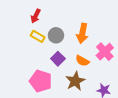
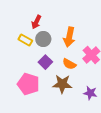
red arrow: (36, 16) -> (36, 22), moved
brown star: (75, 81) -> (62, 84), turned 30

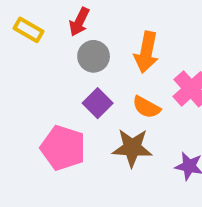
yellow rectangle: (25, 40) -> (28, 30), moved

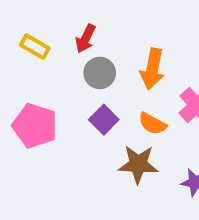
pink pentagon: (63, 148) -> (35, 126), moved

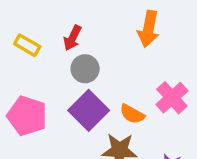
orange arrow: (152, 69) -> (148, 29), moved
purple square: (104, 120) -> (89, 110), size x1.5

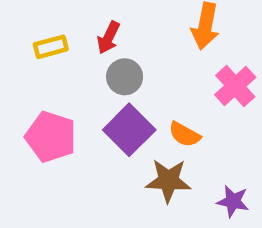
yellow rectangle: (27, 45) -> (51, 47), turned -45
pink cross: (172, 98) -> (235, 86), moved

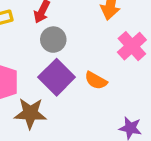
brown star: (168, 181) -> (30, 113), moved

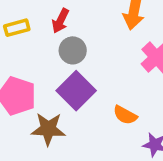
orange semicircle: (96, 81) -> (125, 115), moved

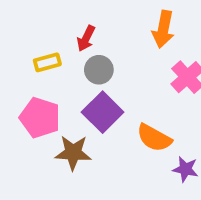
yellow rectangle: (17, 28) -> (47, 62), moved
orange semicircle: (125, 115) -> (154, 138), size x1.4

